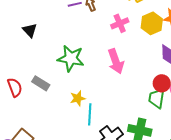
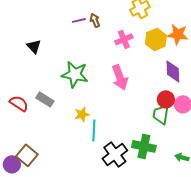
red semicircle: (15, 87) -> (19, 103), turned -36

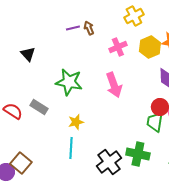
cyan line: (94, 130) -> (71, 148), moved

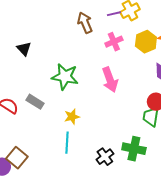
purple line: (73, 28) -> (114, 14), moved
brown arrow: (89, 28) -> (85, 23), size x1.5
black cross: (109, 162) -> (105, 157), size x0.7

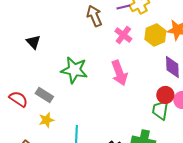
pink cross: (114, 42) -> (123, 35), turned -30
yellow star: (72, 117) -> (46, 120), moved

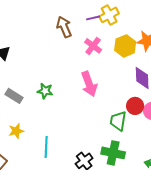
green star: (74, 70) -> (45, 91), moved, size x0.6
gray rectangle: (44, 95) -> (14, 96), moved
green trapezoid: (160, 110) -> (118, 121), moved

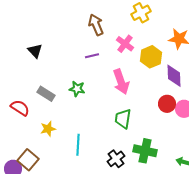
purple line: (93, 18) -> (92, 56), moved
yellow hexagon: (125, 46) -> (151, 57), moved
green trapezoid: (118, 121) -> (123, 119), moved

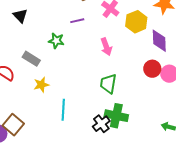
pink arrow: (121, 82) -> (106, 47), size x0.7
green star: (77, 89) -> (56, 41), moved
yellow star: (48, 129) -> (41, 85), moved
green cross: (145, 151) -> (116, 116), moved

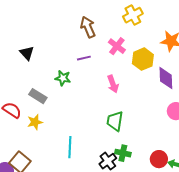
red circle: (152, 69) -> (159, 159), moved
yellow star: (41, 85) -> (35, 122), moved
green cross: (116, 116) -> (123, 153), size x0.7

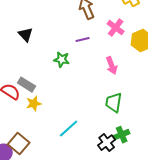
gray rectangle: (38, 96) -> (27, 85), moved
cyan line: (70, 147) -> (69, 129), turned 45
green cross: (123, 153) -> (122, 135), turned -35

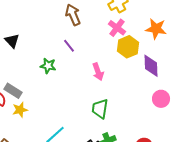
pink cross: (116, 28) -> (117, 28), moved
purple line: (83, 40) -> (69, 46), turned 64

